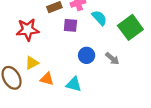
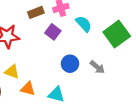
purple square: (70, 25) -> (53, 32), turned 32
yellow triangle: (32, 63) -> (12, 72), turned 48

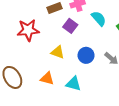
yellow triangle: (12, 72) -> (58, 52), moved

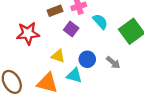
orange triangle: (47, 78) -> (47, 83), size x1.5
cyan triangle: (73, 84) -> (74, 75), moved

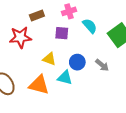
brown rectangle: (55, 11) -> (37, 16), moved
purple square: (71, 29) -> (62, 33), turned -32

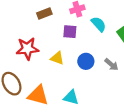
red star: (20, 37) -> (27, 49), moved
cyan triangle: (65, 78) -> (71, 97), moved
orange triangle: (39, 85) -> (38, 95), moved

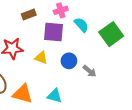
purple square: (70, 32) -> (54, 32), size x1.5
gray arrow: (111, 64) -> (90, 71), moved

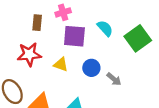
pink cross: (61, 10) -> (63, 12), moved
brown rectangle: (29, 14) -> (37, 23), moved, turned -64

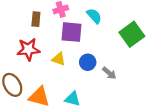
cyan semicircle: (105, 28) -> (94, 16), moved

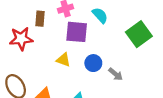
red star: (28, 49) -> (21, 39), moved

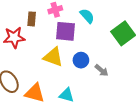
yellow triangle: (63, 60) -> (53, 57), size x1.5

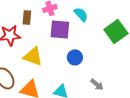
yellow triangle: (53, 57) -> (33, 56), moved
gray arrow: (102, 70) -> (97, 84), moved

